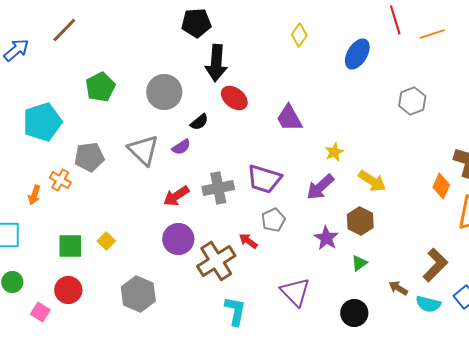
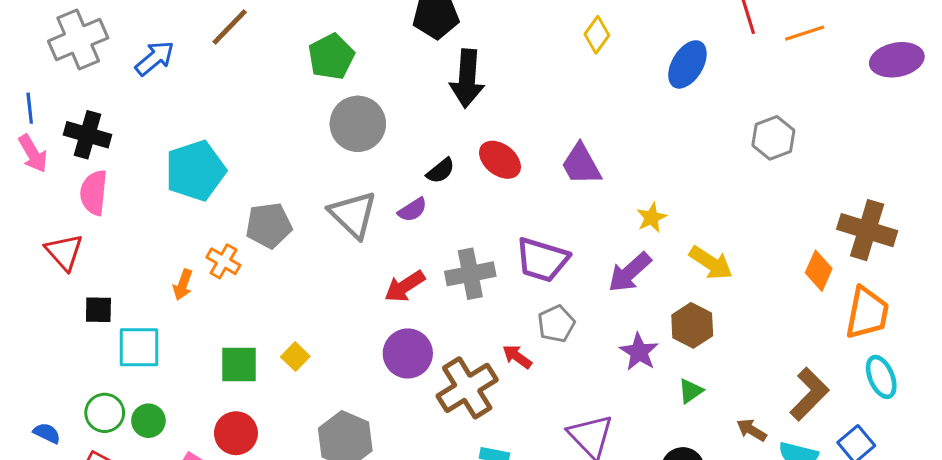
green pentagon: (100, 87) -> (331, 57), moved
gray circle: (164, 92) -> (358, 124), moved
red ellipse: (234, 98) -> (500, 160), moved

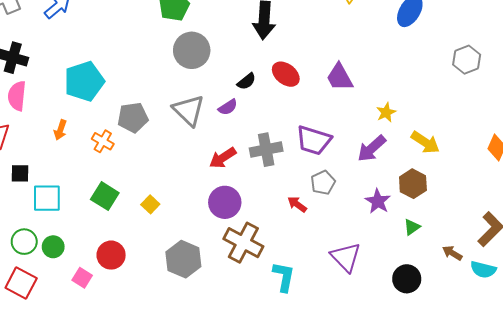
orange arrow: (183, 285) -> (60, 130), moved
green square: (239, 364) -> (105, 196), moved, turned 32
brown cross: (467, 388) -> (243, 243), moved, turned -30

